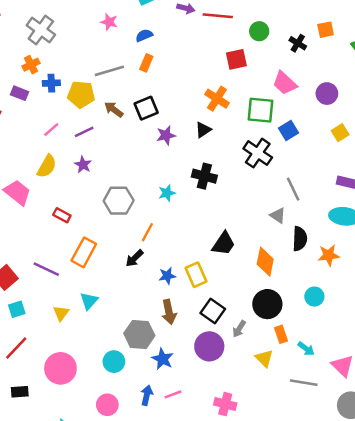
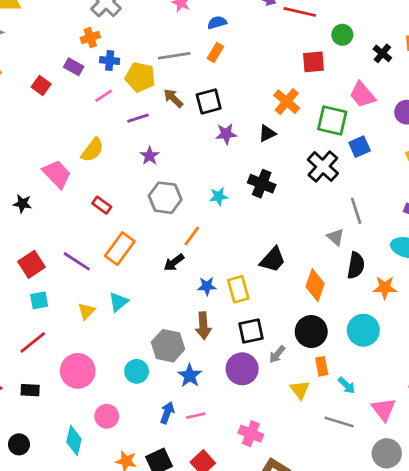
pink line: (51, 129) -> (104, 96), moved
purple star: (83, 165) -> (150, 156), moved
cyan circle: (314, 297) -> (363, 330), size x1.5
black square: (213, 311) -> (251, 331), turned 35
pink circle: (107, 405) -> (107, 416), moved

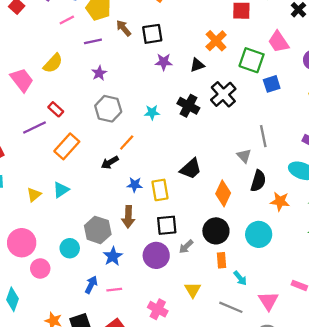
black cross: (323, 166) -> (223, 94), moved
purple line: (77, 261) -> (35, 128), moved, turned -65
yellow triangle: (300, 390) -> (193, 290), moved
pink circle: (107, 416) -> (40, 268), moved

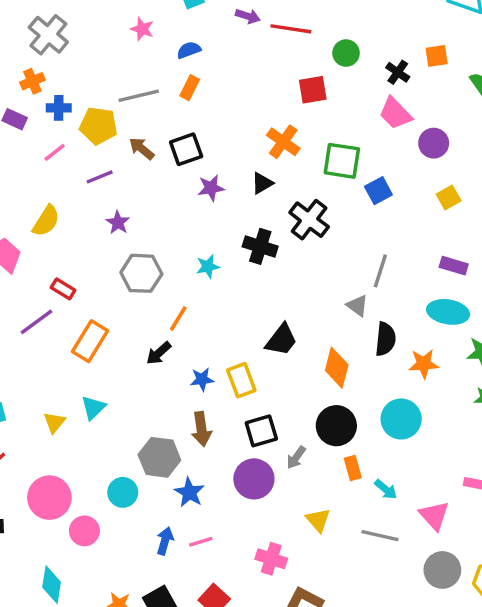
pink trapezoid: (278, 42) -> (395, 113), moved
gray line: (263, 136) -> (380, 271), turned 40

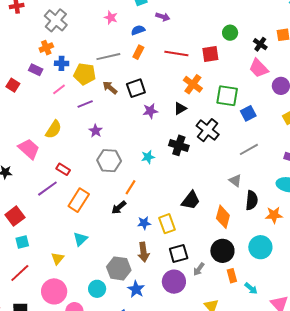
purple arrow: (248, 16) -> (163, 17), moved
red line: (291, 29) -> (176, 54), moved
gray line: (380, 271) -> (249, 149), moved, turned 42
yellow triangle: (54, 422) -> (58, 258), moved

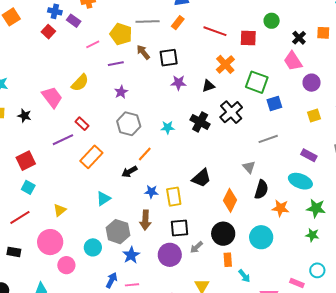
blue cross: (62, 63) -> (55, 11), moved
cyan triangle: (80, 239) -> (103, 199), moved
cyan square: (22, 242) -> (28, 187), turned 32

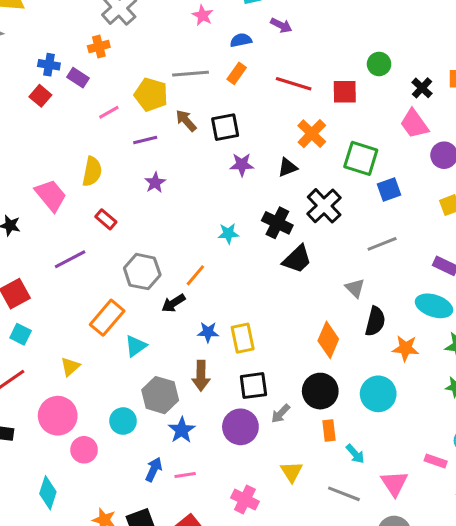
yellow semicircle: (80, 83) -> (92, 171), turned -30
red rectangle: (82, 124) -> (106, 219), moved
gray hexagon: (129, 124) -> (142, 272), moved
orange rectangle: (91, 157) -> (107, 318), moved
black trapezoid: (201, 178) -> (297, 259), moved

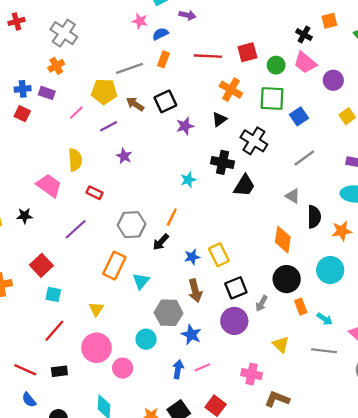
pink star: (203, 15) -> (140, 21), moved
green circle: (379, 64) -> (276, 65), moved

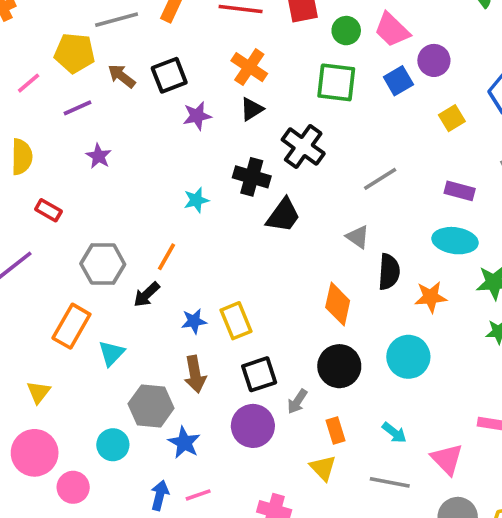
orange cross: (231, 90) -> (249, 67), moved
blue square: (299, 116) -> (398, 81), moved
orange rectangle: (301, 307) -> (336, 430), moved

